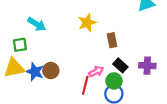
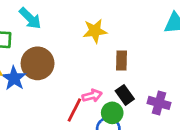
brown circle: (51, 71) -> (38, 63), moved, size x1.5

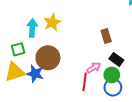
cyan arrow: (30, 18) -> (32, 28), turned -114
yellow star: (95, 31) -> (52, 22), moved

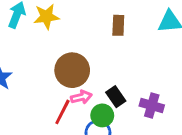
brown rectangle: (106, 36) -> (118, 25), moved
brown circle: (48, 58) -> (72, 70), moved

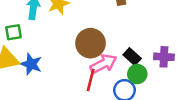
pink arrow: (81, 97) -> (103, 64), size x1.5
green circle: (102, 115) -> (137, 74), moved

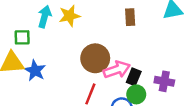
black rectangle: (132, 57) -> (134, 77), turned 63
pink arrow: (103, 64) -> (117, 70), moved

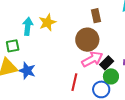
brown circle: (95, 58) -> (87, 40), moved
black rectangle: (134, 77) -> (107, 63), turned 32

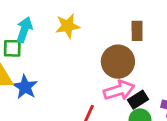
cyan arrow: (28, 26) -> (24, 30), moved

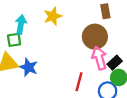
pink arrow: (119, 90) -> (99, 58), turned -80

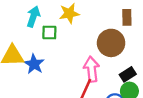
green square: (14, 40) -> (49, 33), moved
pink arrow: (99, 58) -> (92, 69), moved

